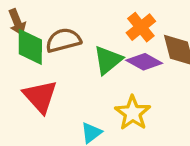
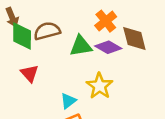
green triangle: (108, 60) -> (81, 46), turned 30
red triangle: (40, 96) -> (30, 73), size x0.7

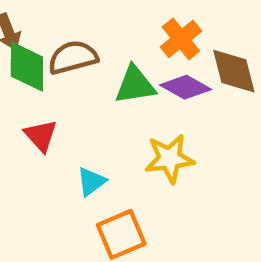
yellow star: (99, 86) -> (169, 159), turned 30
cyan triangle: (68, 101) -> (91, 182), moved

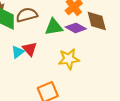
red triangle: (41, 136) -> (30, 49), moved
cyan triangle: (91, 182) -> (18, 52), moved

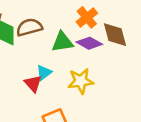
red triangle: (30, 49) -> (33, 84), moved
cyan triangle: (18, 52) -> (44, 73), moved

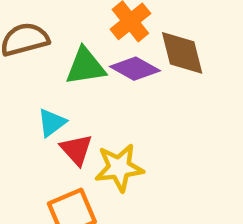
yellow star: (81, 81) -> (119, 168), moved
red triangle: (33, 84) -> (76, 150), moved

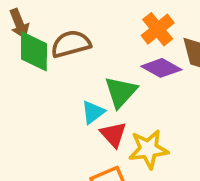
green triangle: (85, 66) -> (121, 92), moved, turned -39

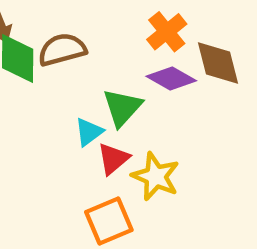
red triangle: (113, 134) -> (113, 159), turned 32
yellow star: (148, 149) -> (156, 176), turned 30

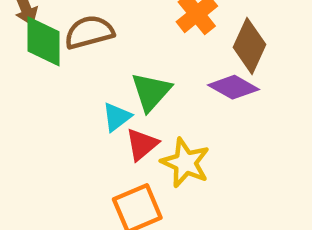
brown diamond: (218, 63) -> (249, 46), turned 39
purple diamond: (171, 79) -> (233, 87), moved

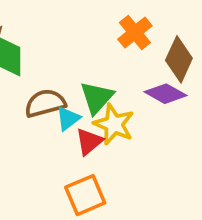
brown semicircle: (89, 32) -> (45, 103), moved
yellow star: (185, 163) -> (114, 124), moved

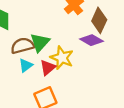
green triangle: (97, 98) -> (40, 42), moved
cyan triangle: (68, 119) -> (26, 65), moved

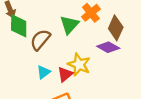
green triangle: (40, 42) -> (69, 25), moved
brown semicircle: (22, 46) -> (40, 40), moved, turned -35

